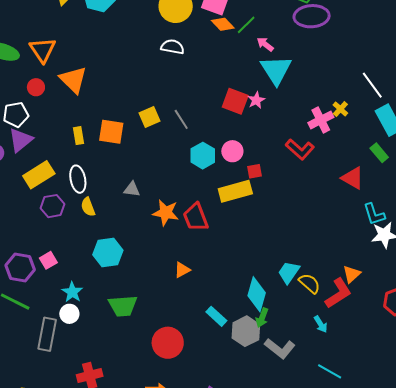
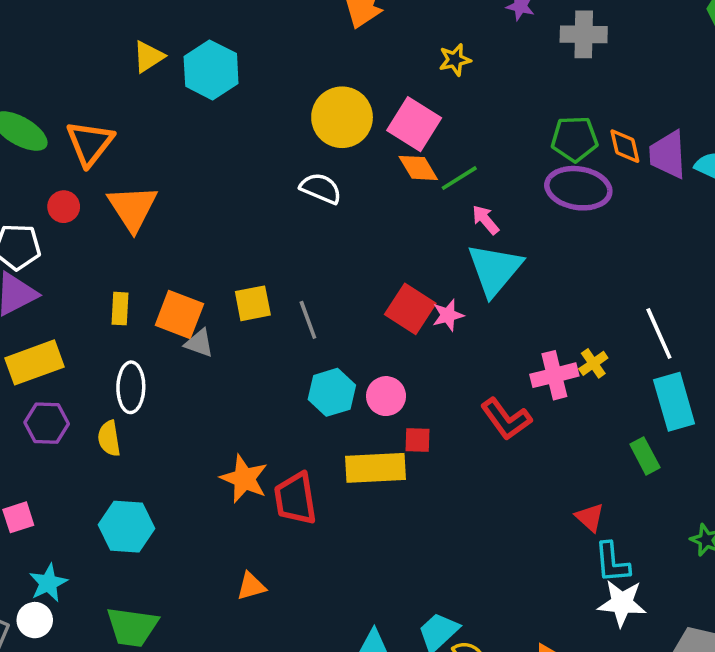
red triangle: (353, 178) -> (590, 517), moved, size x0.7
white ellipse: (78, 179) -> (131, 387), moved
gray triangle: (132, 189) -> (199, 343), moved

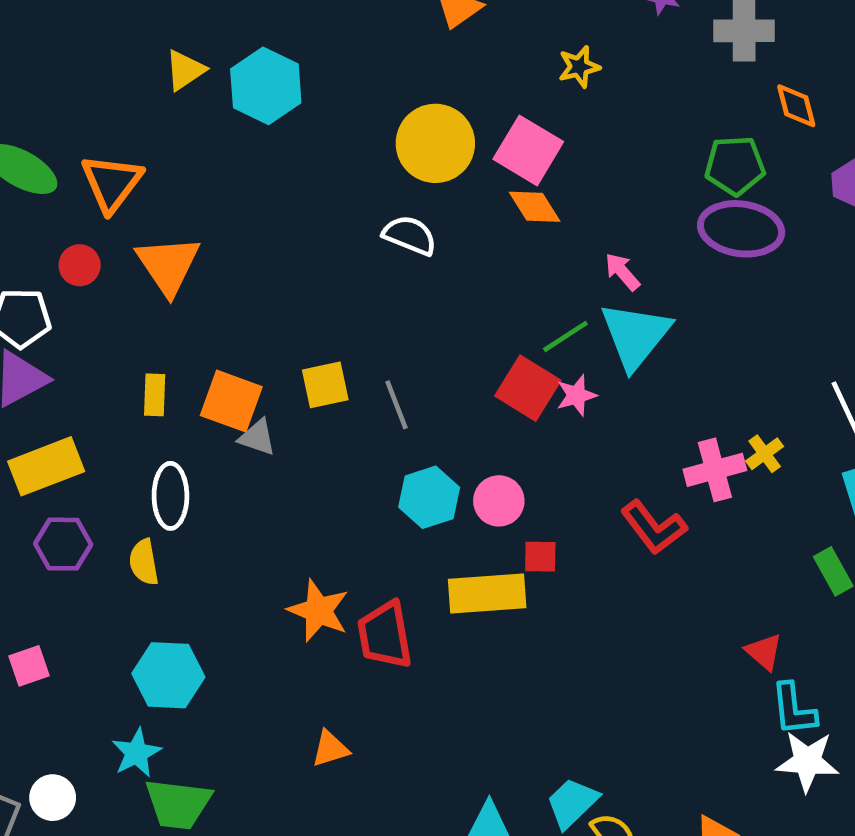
orange diamond: (625, 146) -> (796, 106), moved
green line: (459, 178) -> (565, 336), moved
cyan star: (48, 583) -> (136, 753), moved

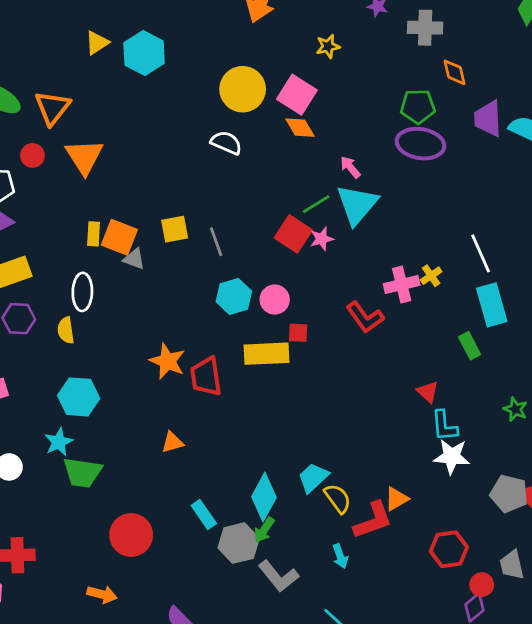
yellow rectangle: (155, 395) -> (94, 234), moved

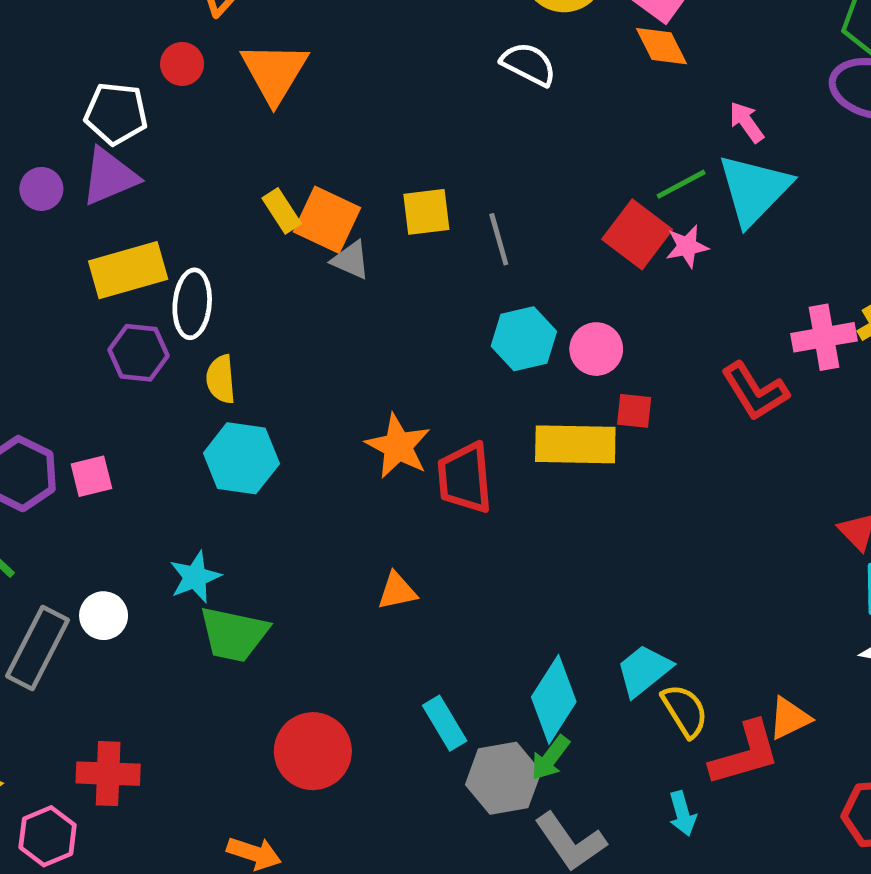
yellow rectangle: (94, 234) -> (282, 211), turned -40
white ellipse: (82, 292) -> (192, 304), moved
cyan hexagon: (79, 397) -> (241, 458), moved

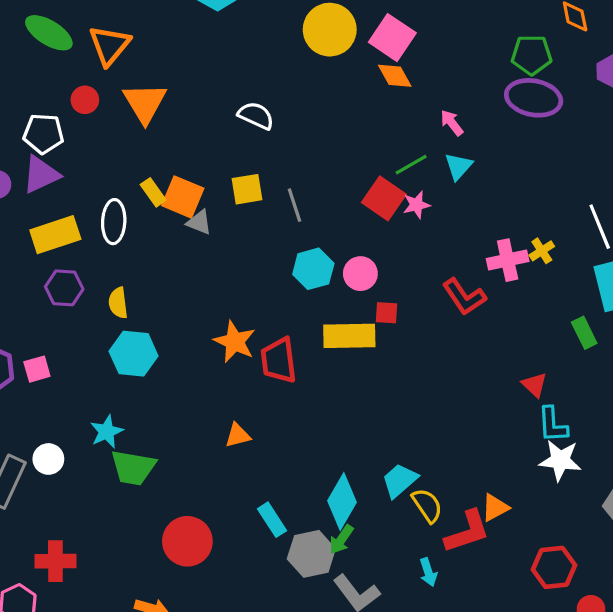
white semicircle: (529, 64) -> (256, 116), moved
cyan triangle: (754, 190) -> (458, 166), size x0.6
white ellipse: (192, 304) -> (114, 222), moved

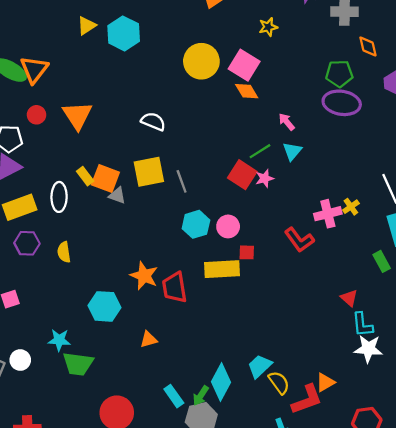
orange triangle: (109, 45) -> (34, 69), moved
yellow square: (247, 189) -> (149, 172), size x1.4
cyan hexagon: (134, 354) -> (104, 306), moved
cyan star: (107, 432) -> (59, 340), turned 30
green arrow: (341, 539) -> (201, 396), moved

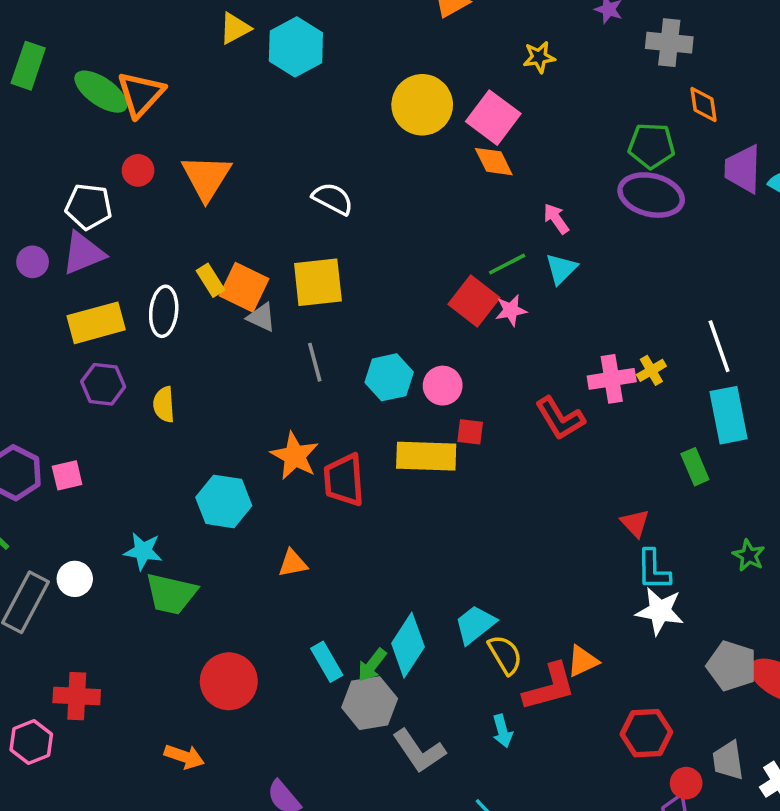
gray line: (182, 181) -> (315, 362), moved

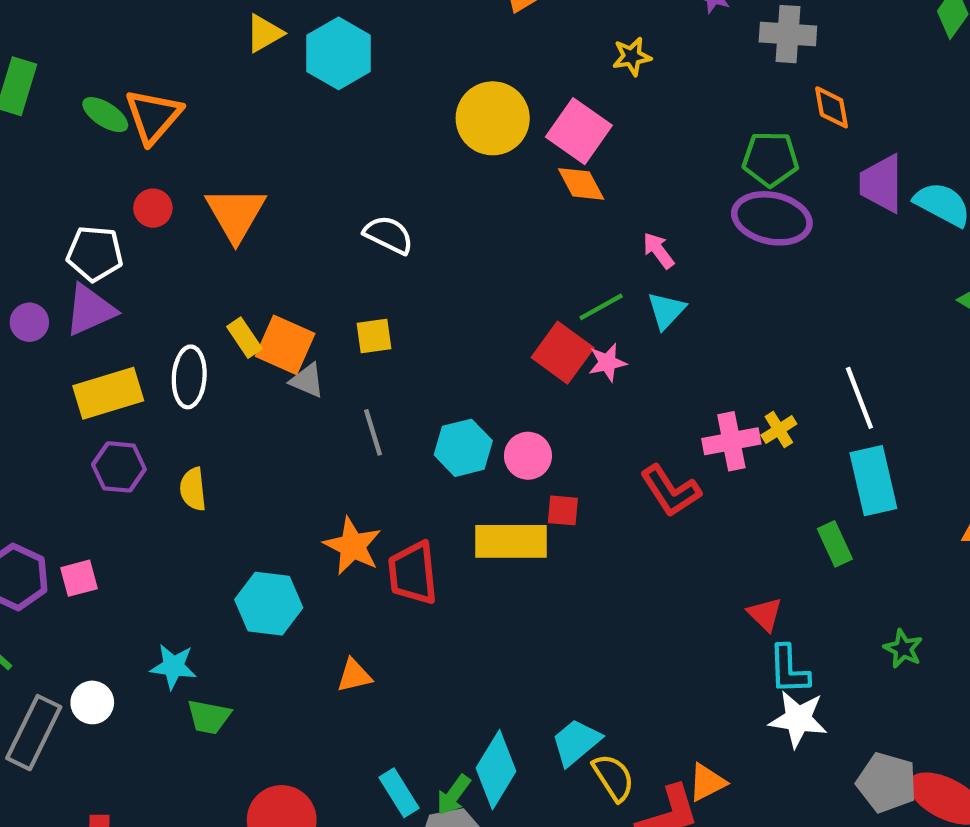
green ellipse: (101, 92) -> (105, 115), size x0.7
yellow square: (318, 282) -> (374, 336), size x0.6
green trapezoid: (171, 594) -> (209, 717), size x0.7

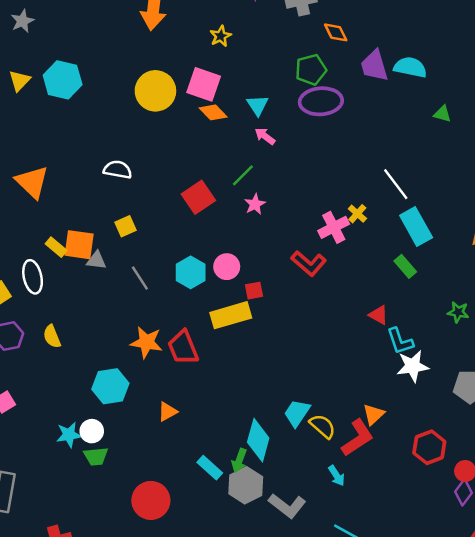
cyan triangle: (666, 311) -> (258, 105), moved
red square: (563, 353) -> (198, 197), moved, turned 36
white circle: (92, 702) -> (92, 431), moved

